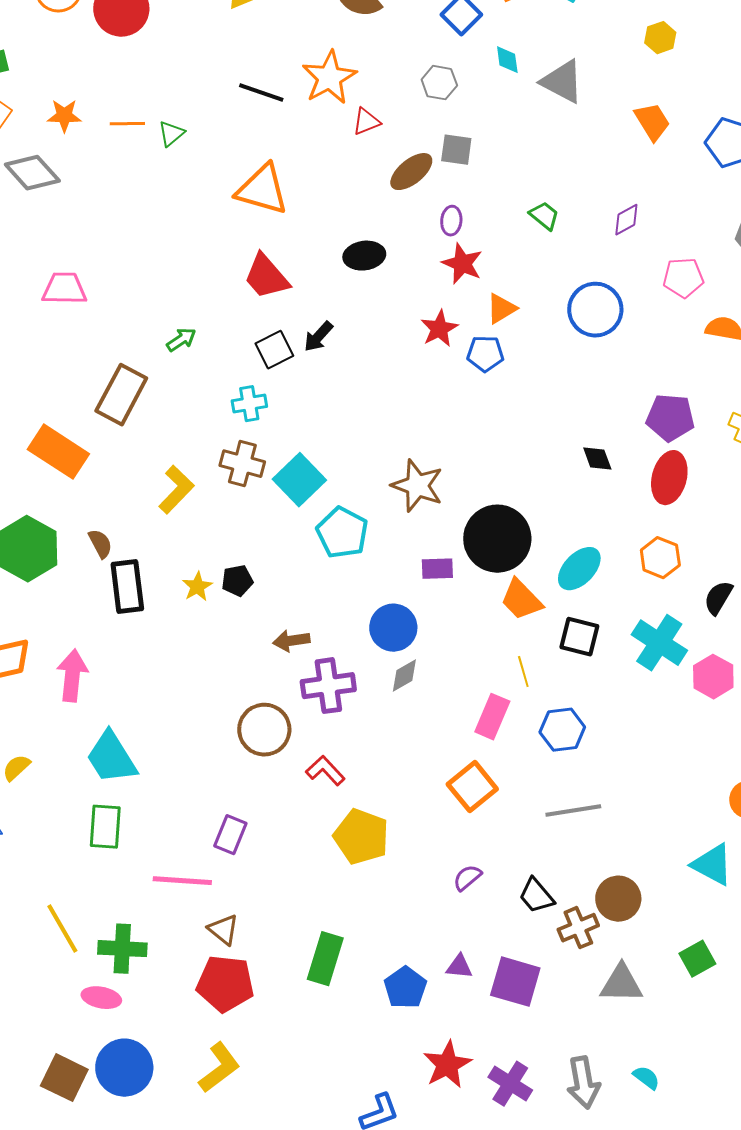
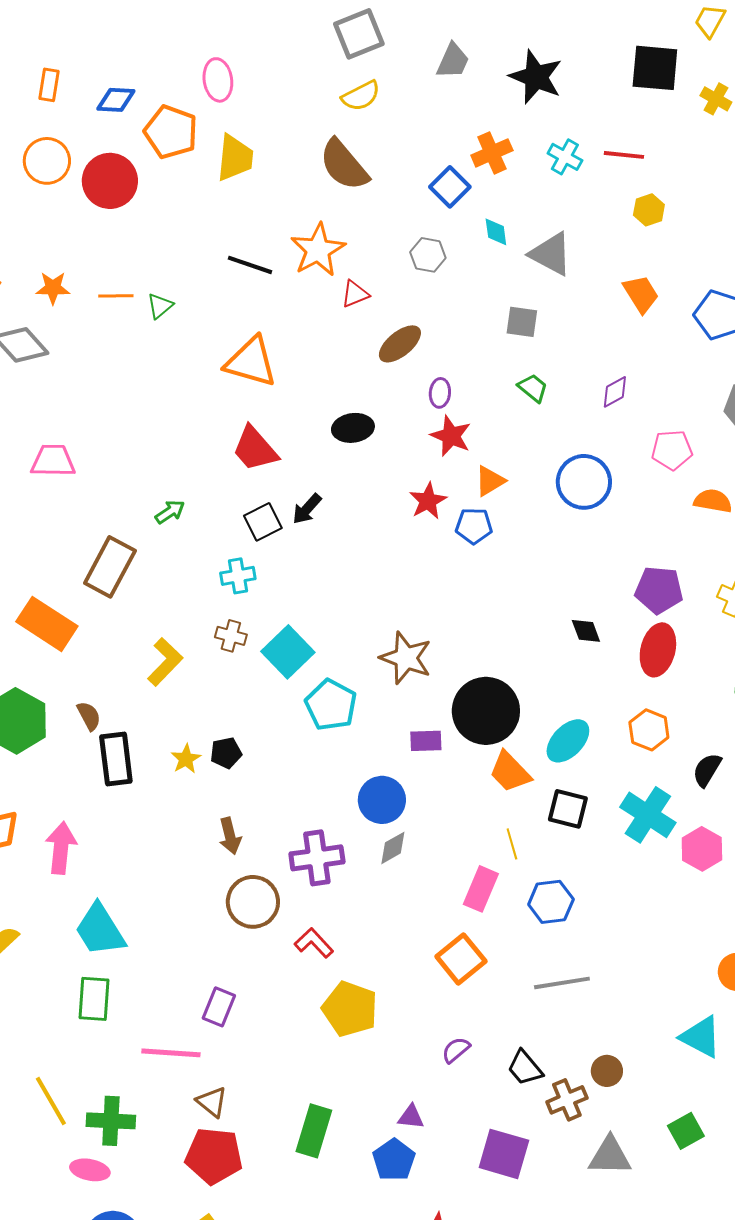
gray square: (456, 150) -> (522, 322), moved
brown cross: (242, 464) -> (231, 636), size x0.7
brown arrow: (291, 641) -> (230, 836), moved, turned -96
brown circle: (618, 899) -> (607, 1071), size x0.7
purple triangle: (459, 967) -> (411, 1117), moved

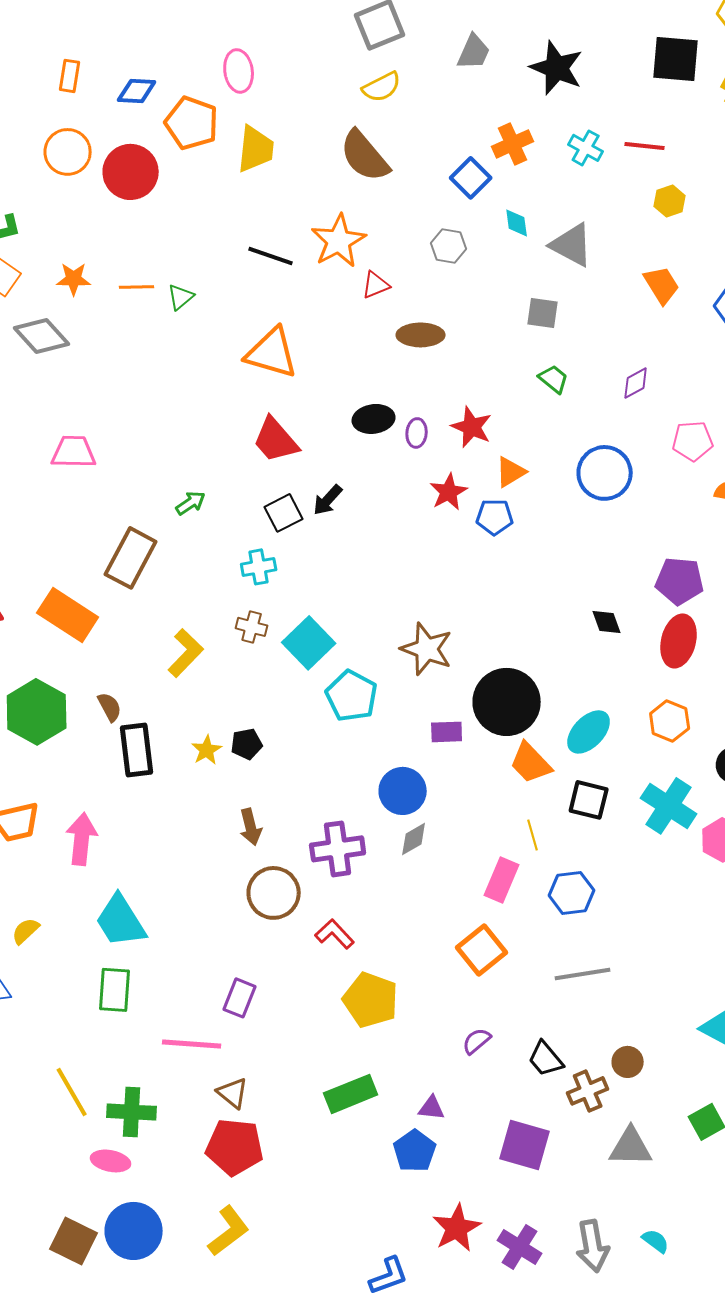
brown ellipse: (400, 344) -> (421, 335), turned 39
purple ellipse: (440, 393) -> (417, 433), moved
green rectangle: (314, 1131) -> (351, 1094), moved, turned 51

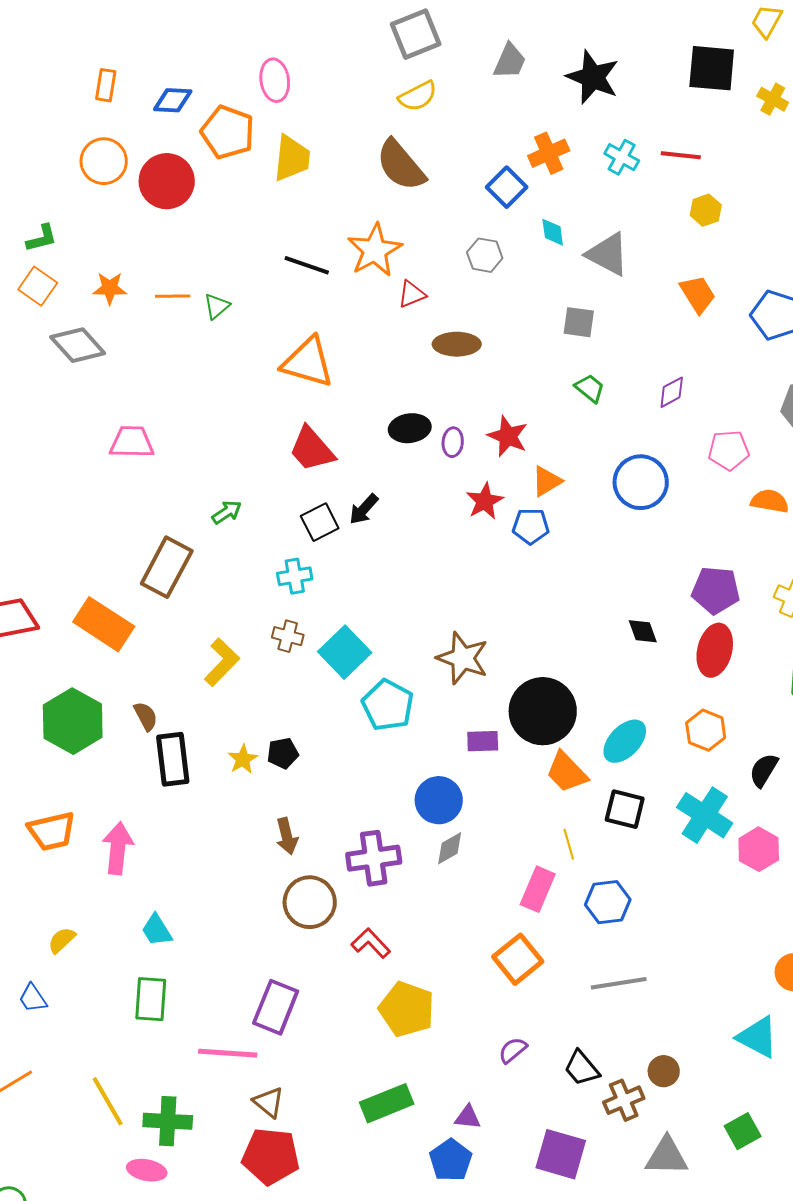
pink trapezoid: (74, 452) -> (132, 442), moved
cyan trapezoid: (121, 921) -> (157, 930), size x0.6
purple rectangle: (240, 998) -> (276, 1007), size x1.4

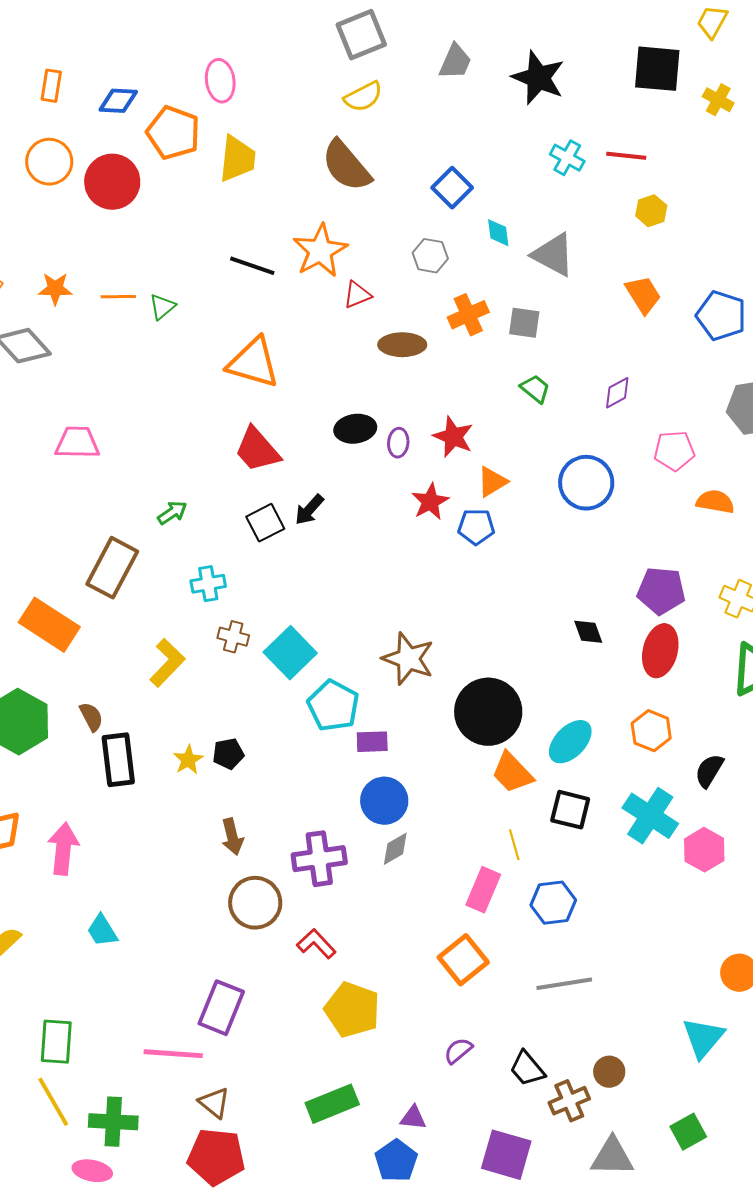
orange cross: (549, 153) -> (468, 315), moved
cyan cross: (295, 576) -> (208, 584), moved
purple rectangle: (483, 741) -> (372, 742), moved
green rectangle: (151, 999) -> (56, 1042), moved
cyan triangle: (758, 1037) -> (703, 1038), turned 42

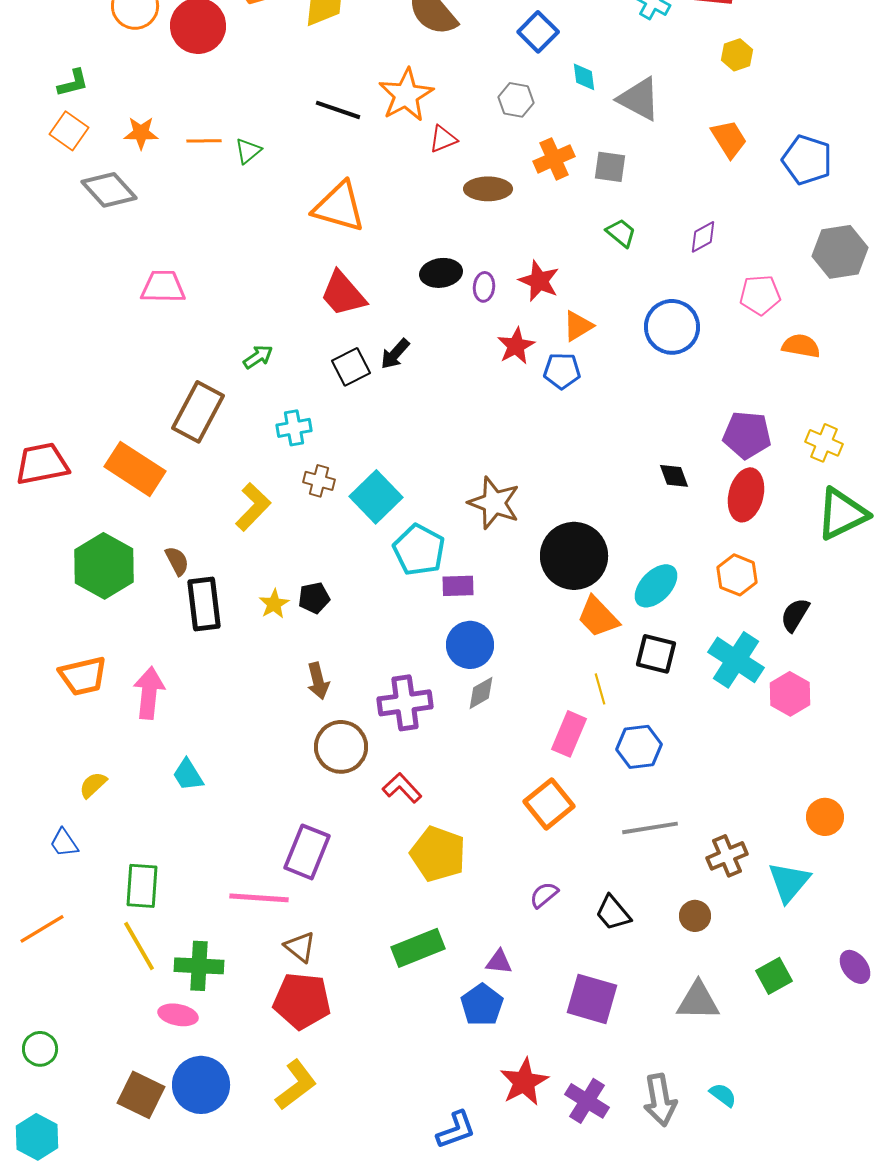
brown cross: (569, 1101) -> (727, 856), moved

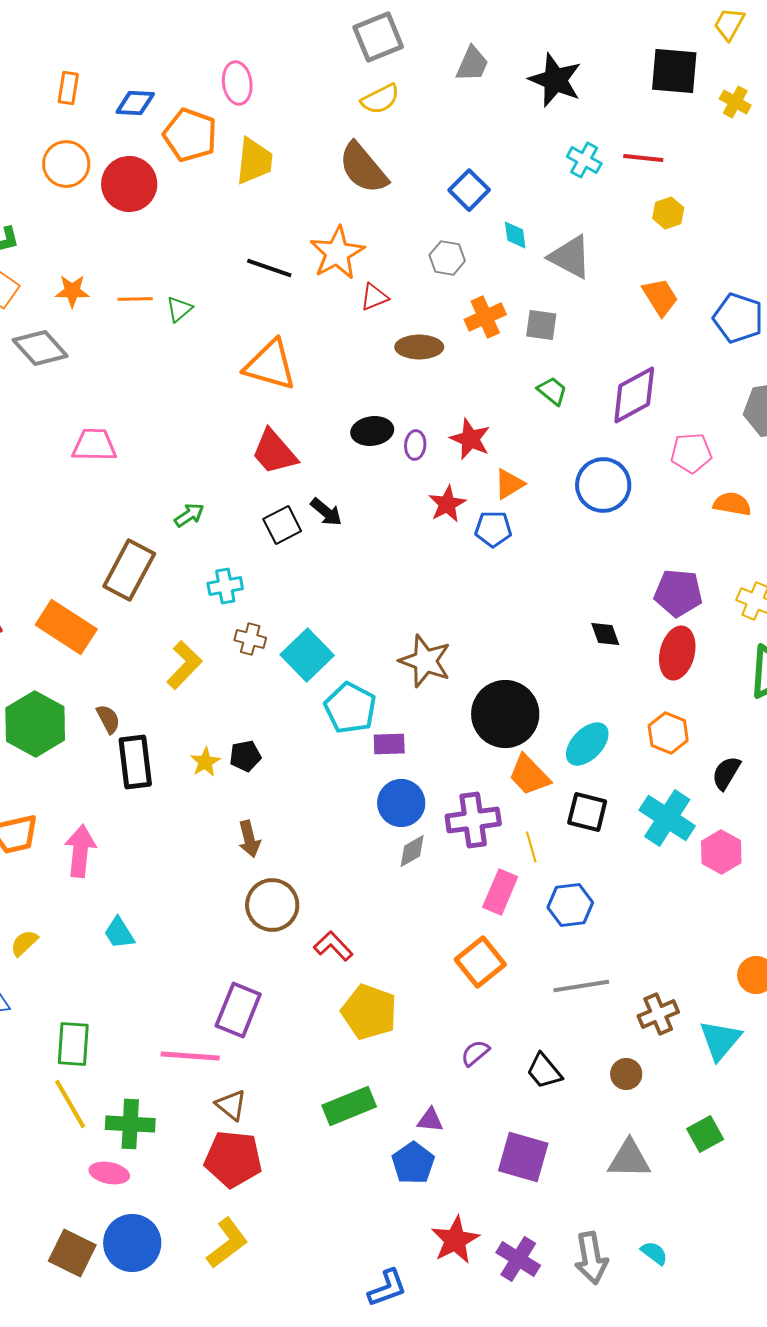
purple diamond: (703, 237) -> (634, 395), size x1.8
black arrow: (395, 354) -> (326, 512), turned -92
purple cross: (405, 703) -> (473, 820), moved

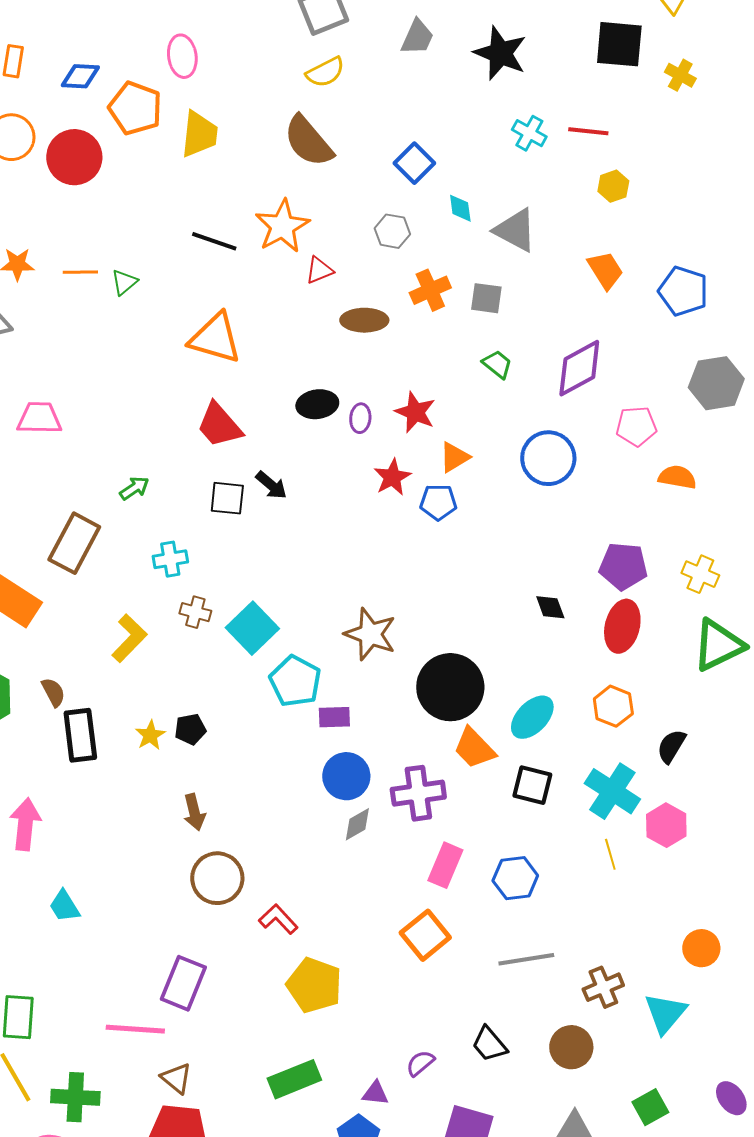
black square: (282, 525) -> (227, 498), turned 33
yellow line: (531, 847) -> (610, 854), moved
purple semicircle: (475, 1053) -> (420, 1063), moved
brown circle: (626, 1074) -> (571, 1047), size x1.4

